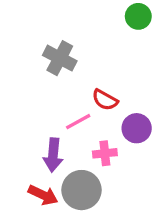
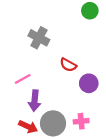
pink line: (78, 122) -> (23, 79), moved
pink cross: (105, 153) -> (81, 121), moved

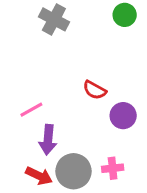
gray cross: (39, 38) -> (54, 19), moved

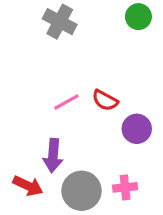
pink line: (31, 110) -> (66, 102), moved
red arrow: (39, 176) -> (28, 186), moved

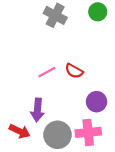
gray cross: (60, 22) -> (55, 15), moved
purple circle: (137, 129) -> (97, 102), moved
pink cross: (125, 187) -> (88, 132), size x1.5

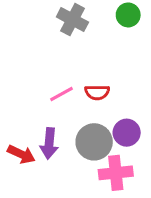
red semicircle: (74, 71) -> (97, 92), turned -30
red arrow: (20, 131) -> (21, 154), moved
gray circle: (58, 135) -> (94, 142), moved

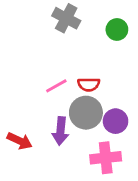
green circle: (128, 15) -> (117, 30), moved
gray circle: (94, 142) -> (86, 113), moved
purple arrow: (49, 143) -> (61, 131), moved

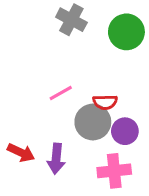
green circle: (117, 30) -> (126, 32), size x1.5
red semicircle: (89, 84) -> (105, 102), moved
purple arrow: (61, 131) -> (56, 159), moved

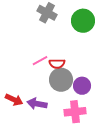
red semicircle: (105, 102) -> (57, 64), moved
purple arrow: (56, 159) -> (37, 104), turned 96

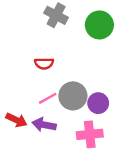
pink line: (40, 61) -> (48, 98), moved
red semicircle: (57, 64) -> (44, 63), moved

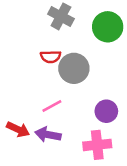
red semicircle: (44, 63) -> (51, 57), moved
gray circle: (73, 96) -> (74, 68), moved

